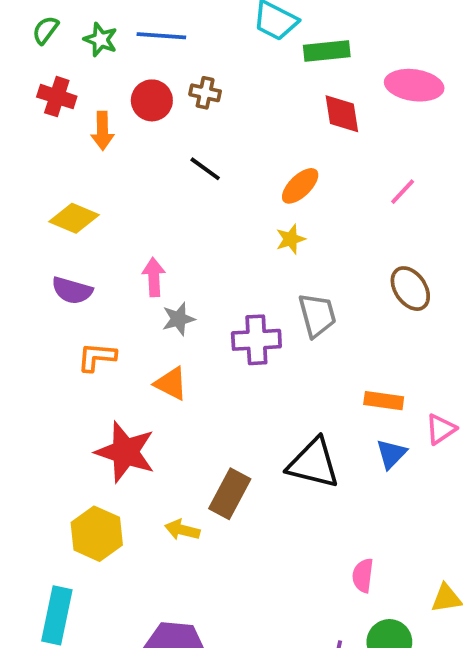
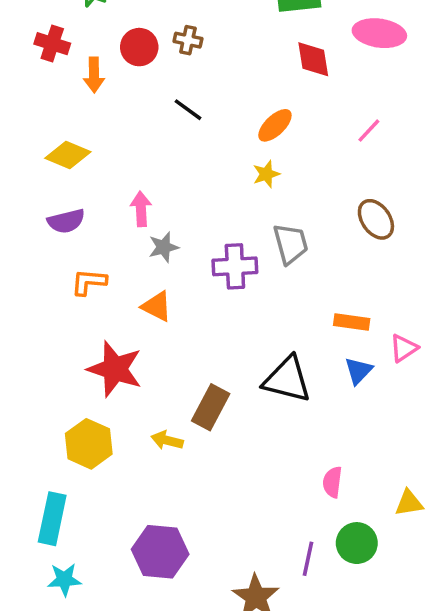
purple semicircle: (72, 290) -> (66, 221), turned -30

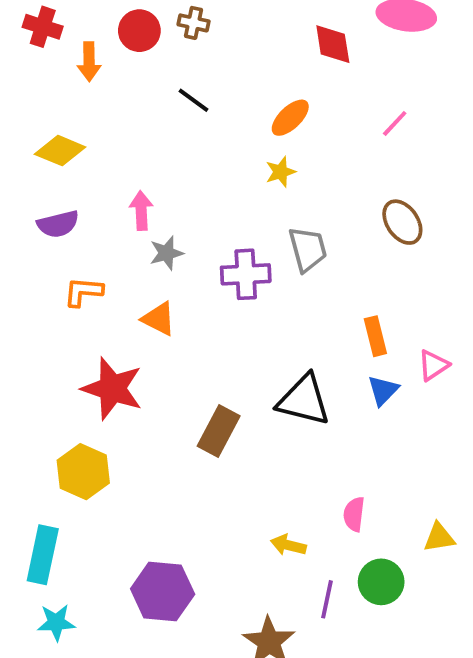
orange rectangle: (352, 322) -> (375, 336), turned 68
yellow arrow: (167, 440) -> (288, 545), moved

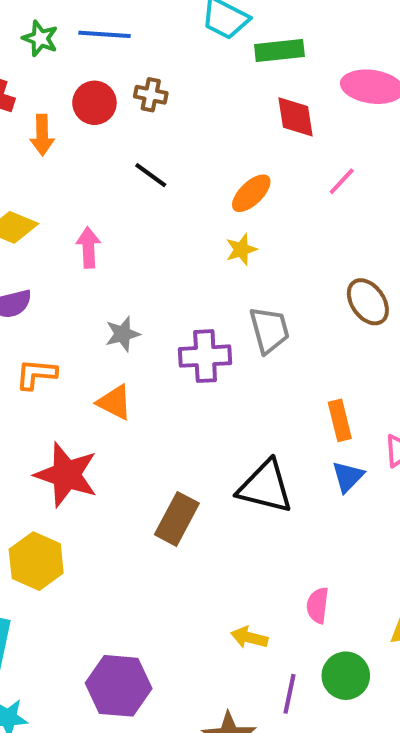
pink line: (395, 123) -> (342, 181), moved
pink arrow: (141, 211) -> (88, 248), moved

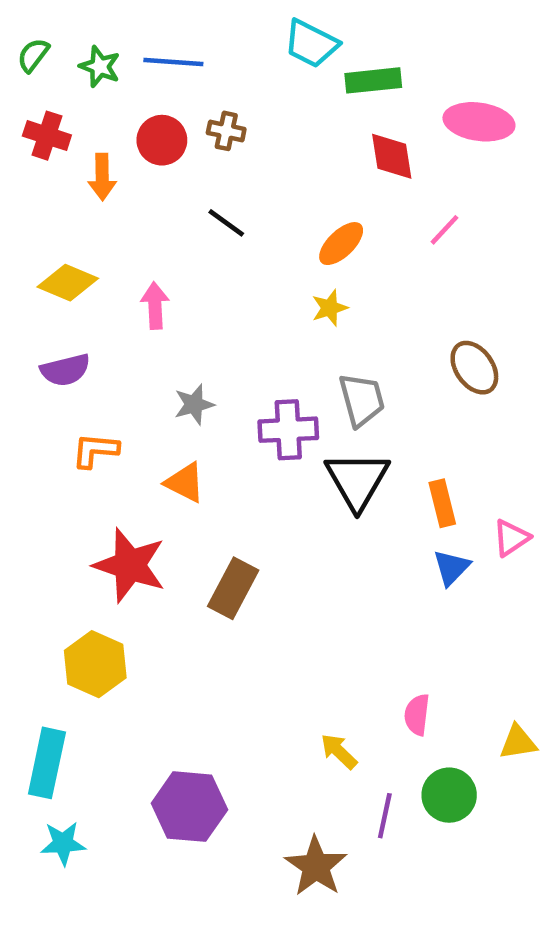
black triangle: (265, 487) -> (357, 480), moved, turned 46
brown rectangle: (177, 519) -> (233, 588), moved
yellow arrow: (249, 638) -> (339, 751), turned 30

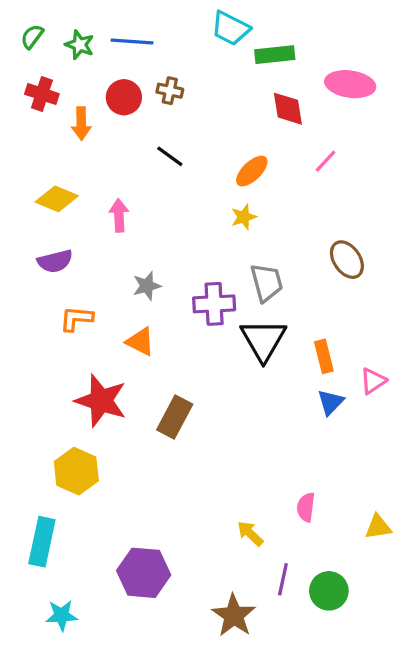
green circle: (449, 795) -> (329, 591), moved
cyan star: (63, 843) -> (62, 615), moved

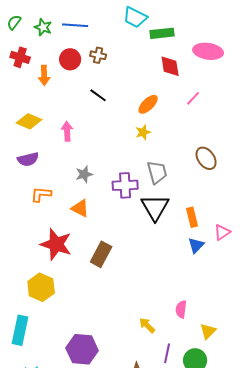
yellow triangle: (378, 527) -> (208, 331), moved, turned -36

